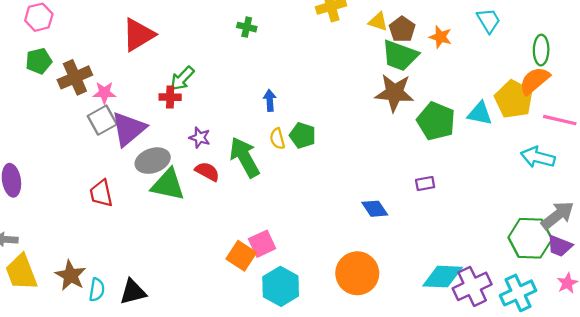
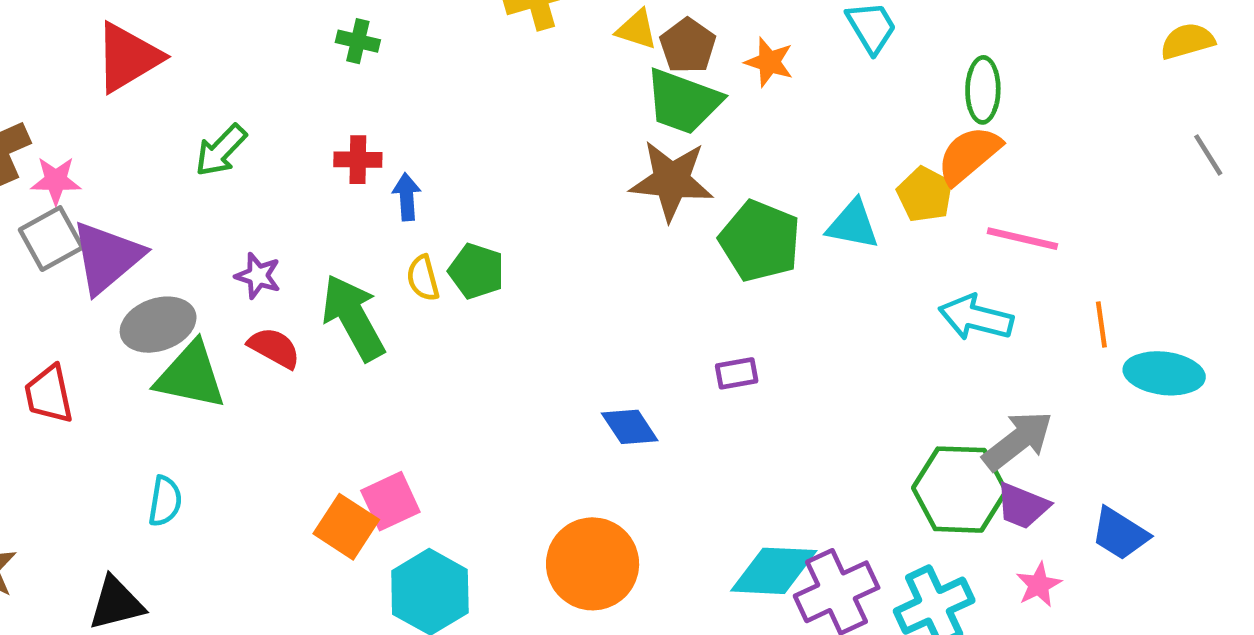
red cross: (170, 97) -> (358, 160), moved
yellow pentagon: (514, 99) -> (925, 194), size x0.7
cyan semicircle: (97, 290) -> (165, 501), moved

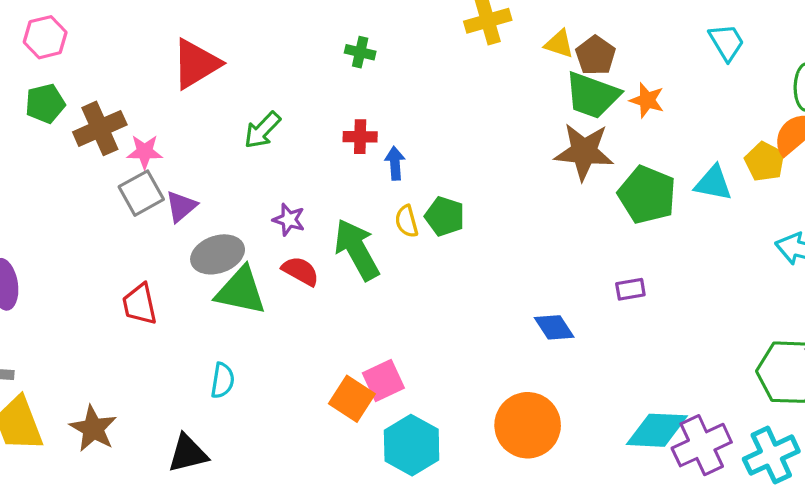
orange star: (769, 62) -> (647, 100), moved
purple triangle: (107, 257) -> (181, 206), size x0.6

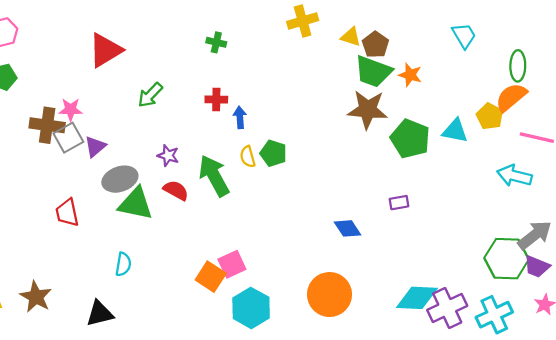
brown cross: (100, 128) -> (47, 125), moved, turned 32

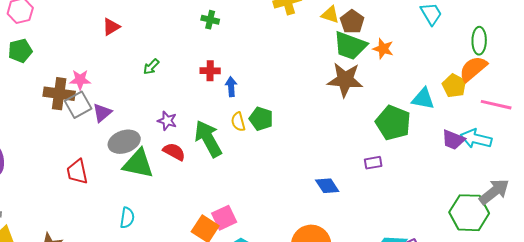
red triangle: (105, 50) -> (111, 27), size x0.6
green arrow: (150, 95) -> (151, 67), size x0.7
green pentagon: (410, 139) -> (393, 123), moved
purple trapezoid: (537, 266) -> (453, 140), moved

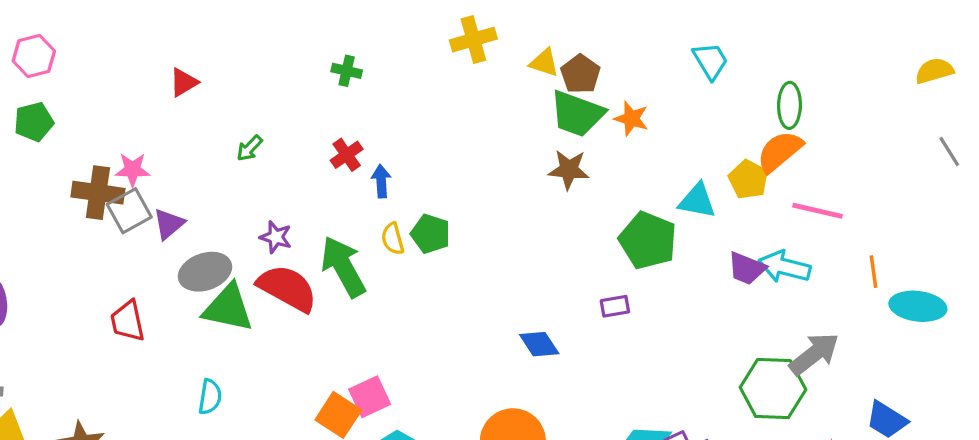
red cross: (210, 71) -> (347, 155), turned -36
brown star: (345, 80) -> (569, 170), size x0.7
red semicircle: (174, 152) -> (287, 288), size x1.6

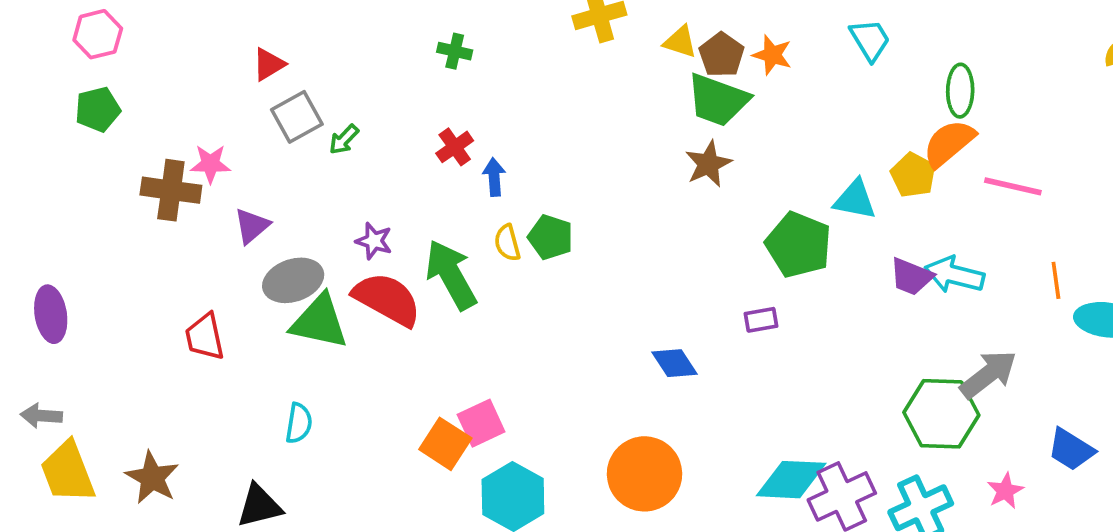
orange star: (631, 119) -> (772, 55), moved
brown star: (569, 170) -> (708, 164), turned -30
gray square: (129, 211) -> (297, 117), moved
pink line: (817, 211) -> (1013, 186), moved

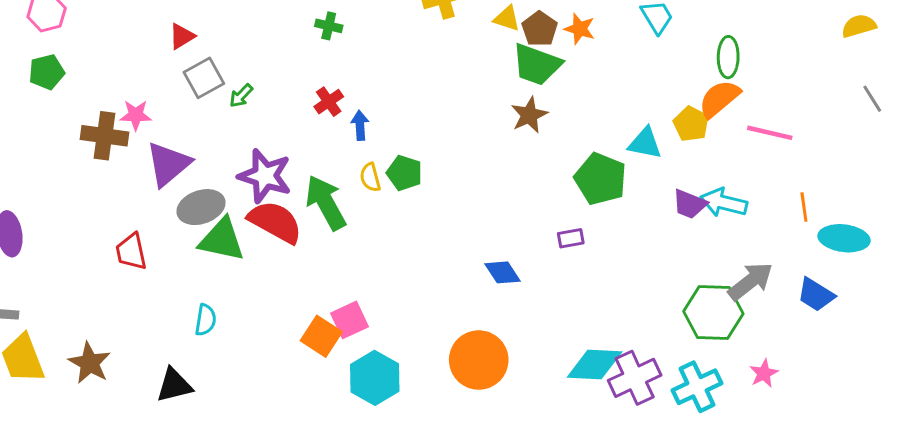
purple triangle: (252, 226) -> (168, 164), size x1.6
purple star: (374, 241) -> (265, 176), size x1.8
blue trapezoid: (1071, 449) -> (816, 295), moved

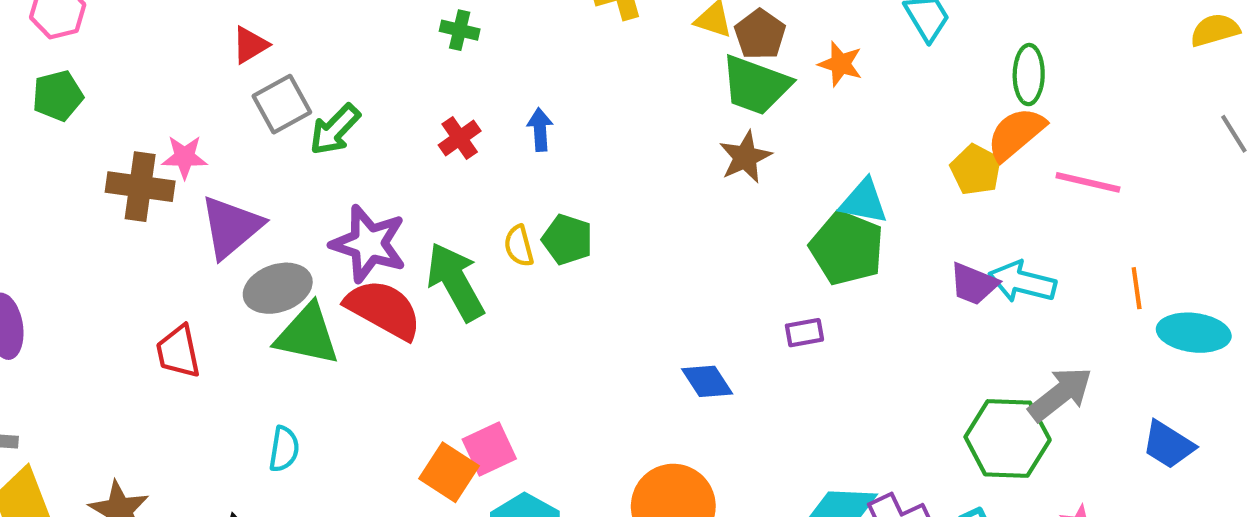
orange star: (580, 29) -> (840, 64), moved
green arrow: (241, 96) -> (335, 130), size x1.5
blue arrow: (360, 125) -> (540, 130), moved
cyan triangle: (645, 143) -> (864, 201), moved
blue trapezoid: (816, 295) -> (1168, 445), moved

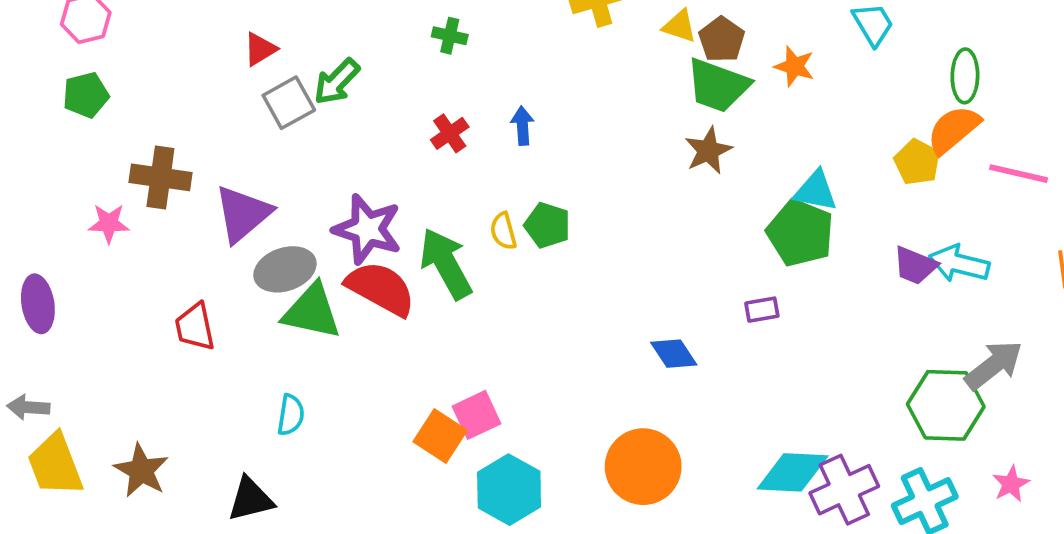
green arrow: (335, 130) -> (337, 82), moved
pink star: (185, 157) -> (109, 223), moved

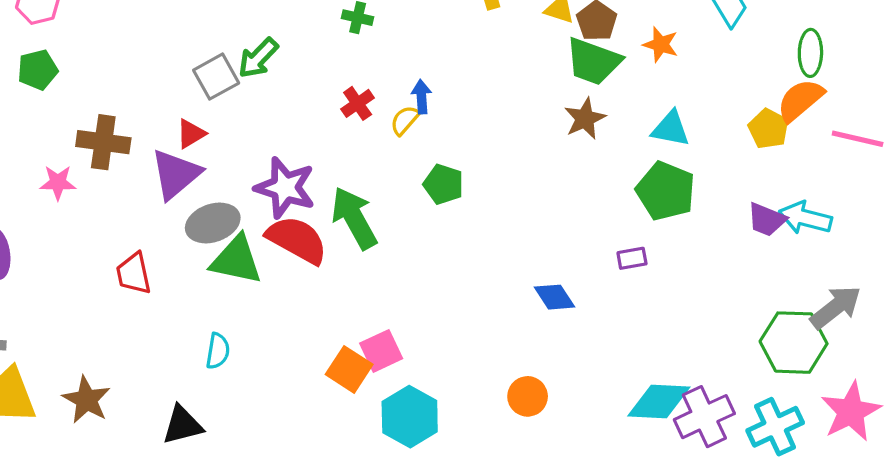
red triangle: (260, 49) -> (191, 134), moved
cyan triangle: (816, 191) -> (671, 129), moved
yellow semicircle: (503, 231) -> (405, 120), moved, turned 56
orange circle: (643, 467) -> (528, 396), size x0.6
pink star: (1011, 484) -> (851, 412), size x1.8

